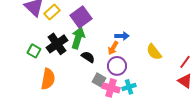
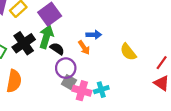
orange arrow: (113, 48) -> (84, 48), turned -64
black semicircle: (88, 57) -> (57, 49), moved
purple circle: (117, 66) -> (66, 68), moved

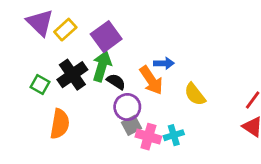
orange arrow: (84, 48) -> (151, 80), size x1.5
yellow semicircle: (128, 52) -> (195, 94), moved
gray square: (69, 82) -> (132, 125), turned 32

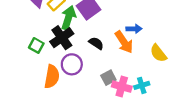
green arrow: (102, 66) -> (68, 18), moved
purple circle: (127, 107) -> (72, 64), moved

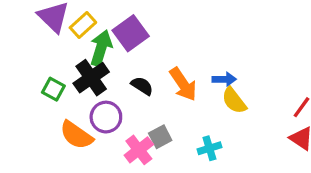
blue arrow: (134, 29) -> (224, 79), moved
orange semicircle: (52, 77) -> (76, 135), turned 115
pink cross: (122, 87) -> (139, 150), moved, turned 36

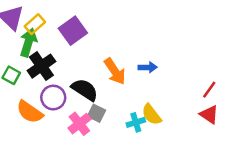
green arrow: (101, 48) -> (28, 42), moved
black semicircle: (142, 86) -> (85, 90), moved, size x1.5
yellow semicircle: (234, 101) -> (152, 115), moved
gray square: (160, 137) -> (96, 113), turned -36

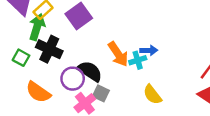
black cross: (41, 66) -> (49, 49), turned -30
purple circle: (53, 98) -> (73, 79), moved
cyan cross: (136, 122) -> (138, 60), moved

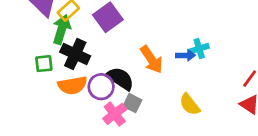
green square: (21, 58) -> (44, 64), turned -35
cyan cross: (138, 60) -> (199, 49), moved
orange semicircle: (38, 92) -> (72, 85), moved, turned -45

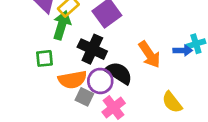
black cross: (75, 54) -> (92, 49), moved
gray square: (132, 103) -> (84, 97), moved
yellow semicircle: (190, 104) -> (172, 102), moved

